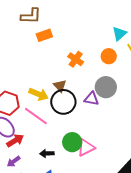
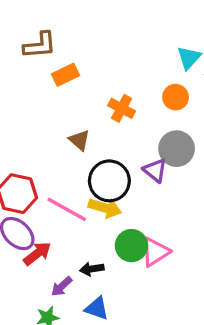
brown triangle: (60, 86) -> (79, 140), moved
yellow arrow: (39, 94) -> (105, 208), moved
purple triangle: (91, 99) -> (155, 170), turned 35
purple arrow: (14, 161) -> (62, 286), moved

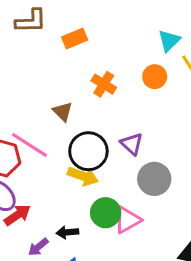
orange rectangle: (66, 75) -> (75, 38), moved
gray circle: (177, 149) -> (154, 179), moved
pink line: (67, 209) -> (29, 145), moved

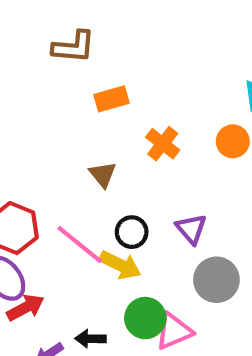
orange rectangle: (75, 38) -> (111, 99), moved
pink line: (29, 145) -> (80, 244), moved
black circle: (88, 151) -> (132, 232), size x0.6

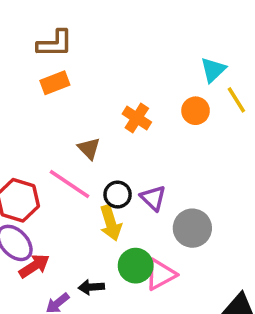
orange rectangle: (111, 99) -> (55, 83), moved
purple triangle: (191, 229) -> (153, 198), moved
pink line: (80, 244) -> (70, 184), moved
yellow arrow: (120, 265) -> (111, 223), turned 52

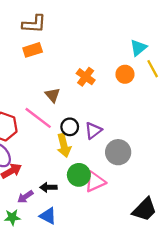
purple triangle: (153, 198) -> (93, 131), turned 36

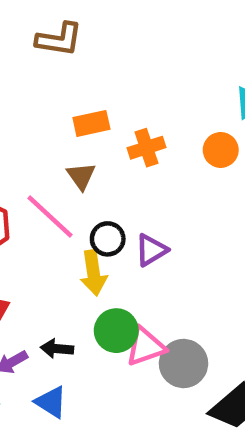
orange rectangle: (33, 50) -> (91, 123), moved
orange cross: (86, 77) -> (146, 148), turned 30
gray circle: (118, 152) -> (184, 363), moved

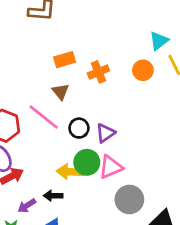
yellow arrow: (93, 273) -> (70, 172), moved, turned 105
green circle: (116, 331) -> (87, 162), moved
pink triangle: (145, 346) -> (111, 167), moved

